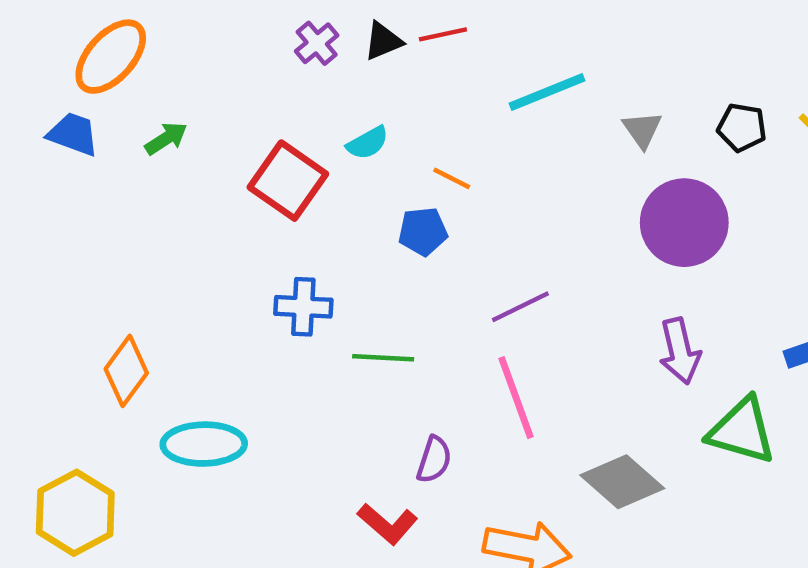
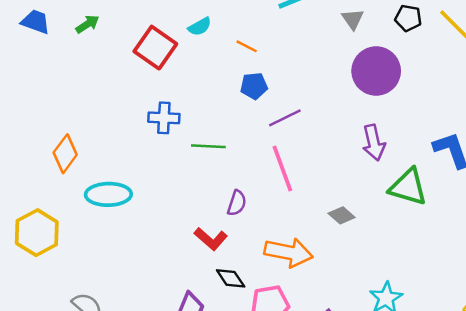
blue pentagon: (423, 231) -> (254, 86), moved
gray diamond: (622, 482) -> (342, 215), size x0.6

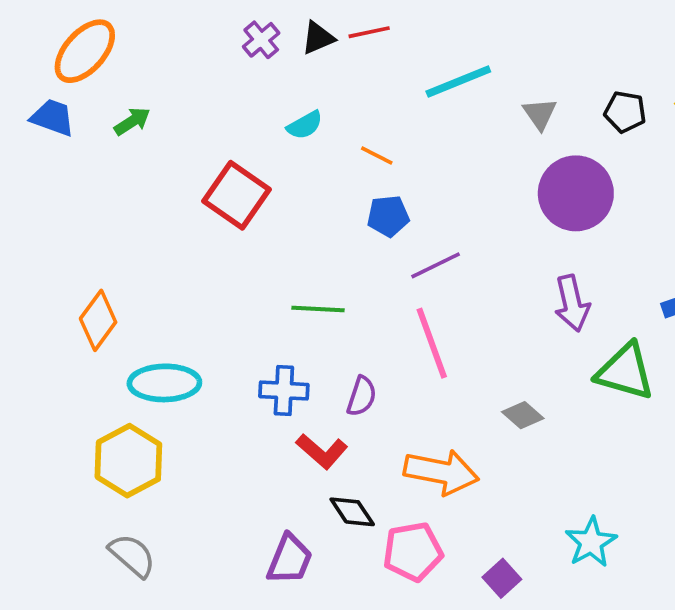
red square: (155, 48) -> (236, 195), moved
blue cross: (164, 118) -> (284, 391), moved
yellow hexagon: (37, 233) -> (128, 461), moved

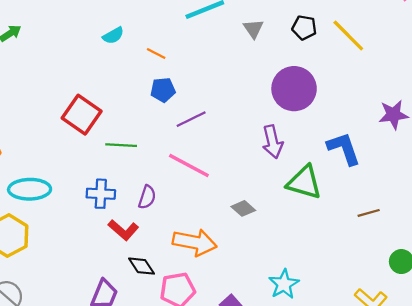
purple circle: (576, 193) -> (294, 89), moved
red square: (236, 195) -> (82, 115), moved
pink line: (432, 343) -> (189, 165), turned -42

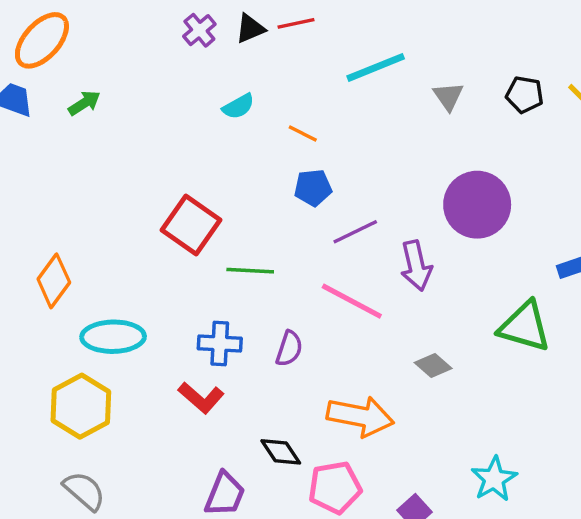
purple circle: (294, 89) -> (477, 205), moved
purple arrow: (273, 142) -> (416, 266), moved
red L-shape: (123, 230) -> (201, 398), moved

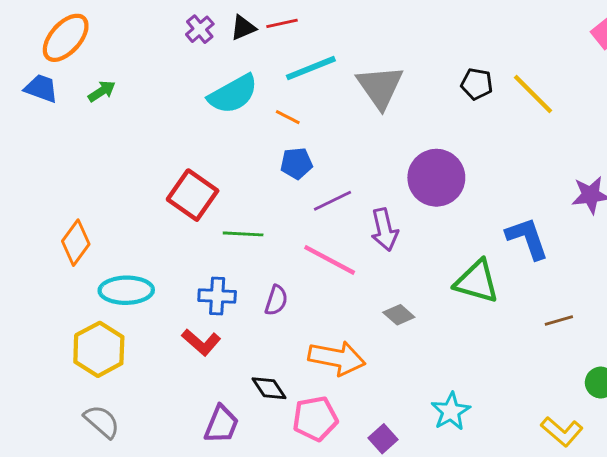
cyan line: (376, 67) -> (311, 68), moved
gray triangle: (448, 96) -> (380, 87), moved, size x1.8
cyan semicircle: (238, 106) -> (233, 94), size x1.8

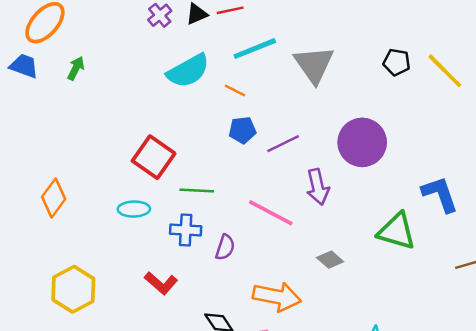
green arrow: (102, 91) -> (76, 68), turned -30
purple line: (332, 201) -> (283, 144), moved
cyan ellipse: (126, 290) -> (134, 209), moved, size x0.7
blue cross: (217, 296) -> (186, 230), moved

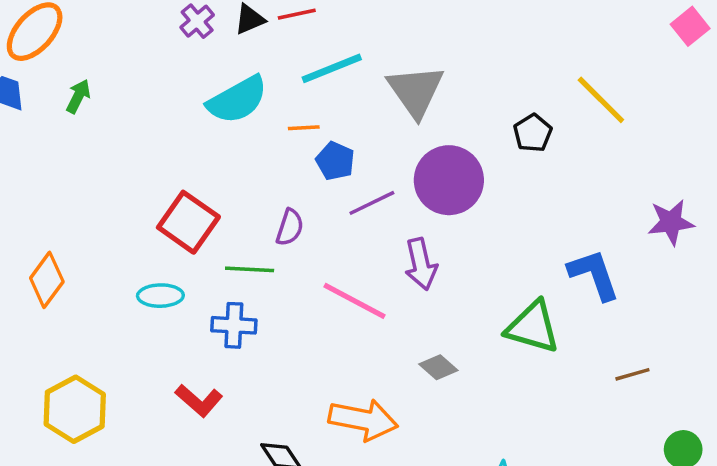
black pentagon: (397, 62) -> (533, 133), moved, turned 30
orange line: (235, 91) -> (304, 128), turned -30
blue pentagon: (242, 130) -> (335, 161), moved, turned 30
purple circle: (362, 142) -> (449, 180), moved
purple semicircle: (225, 247) -> (290, 227), moved

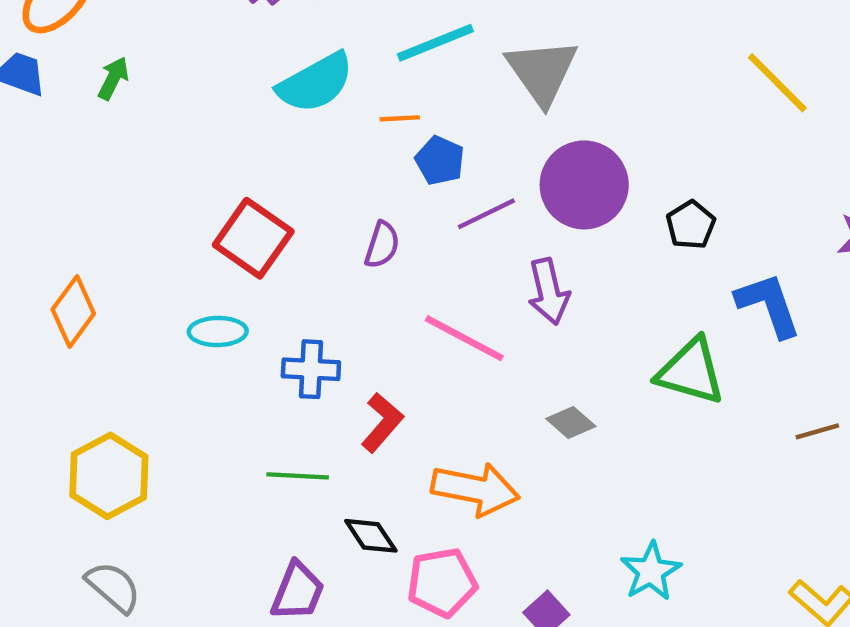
black pentagon: (533, 133) -> (691, 225), moved
green line: (250, 269) -> (298, 476), moved
red L-shape: (199, 400) -> (382, 423), moved, turned -90

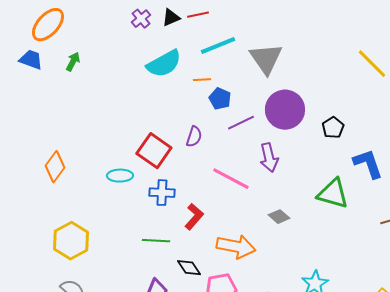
red square: (253, 238) -> (154, 151), moved

